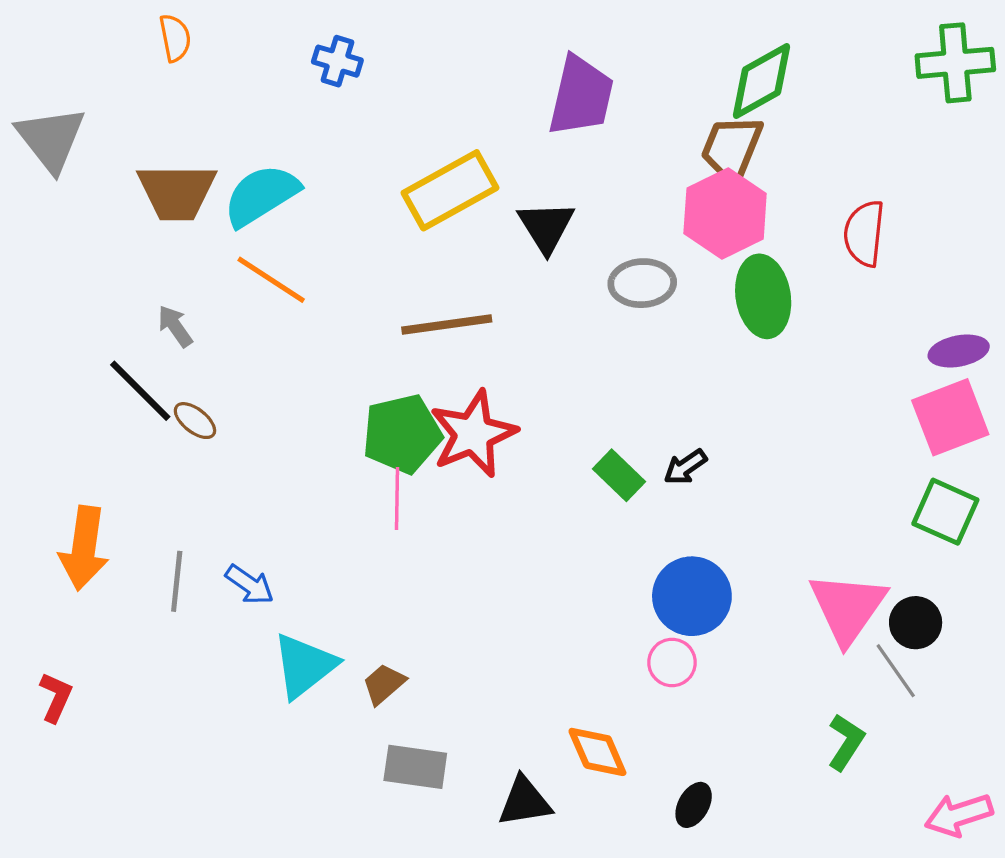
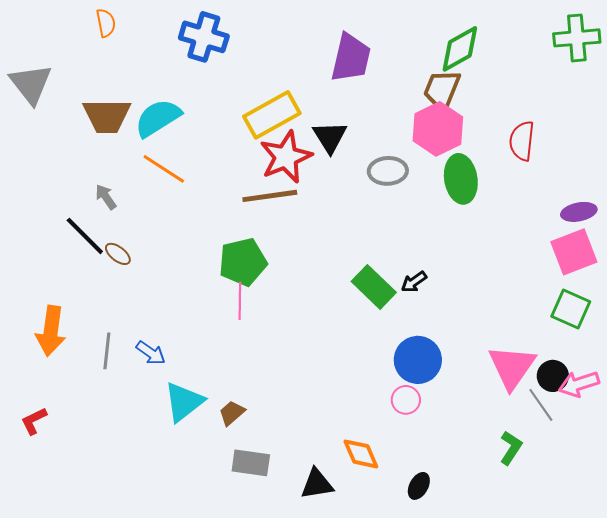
blue cross: (337, 61) -> (204, 37), size x1.6
red star: (473, 434) -> (286, 157), moved
green rectangle: (619, 475) -> (374, 287), size x1.4
red L-shape: (56, 697) -> (34, 421), turned -140
pink arrow: (959, 815) -> (579, 384), moved

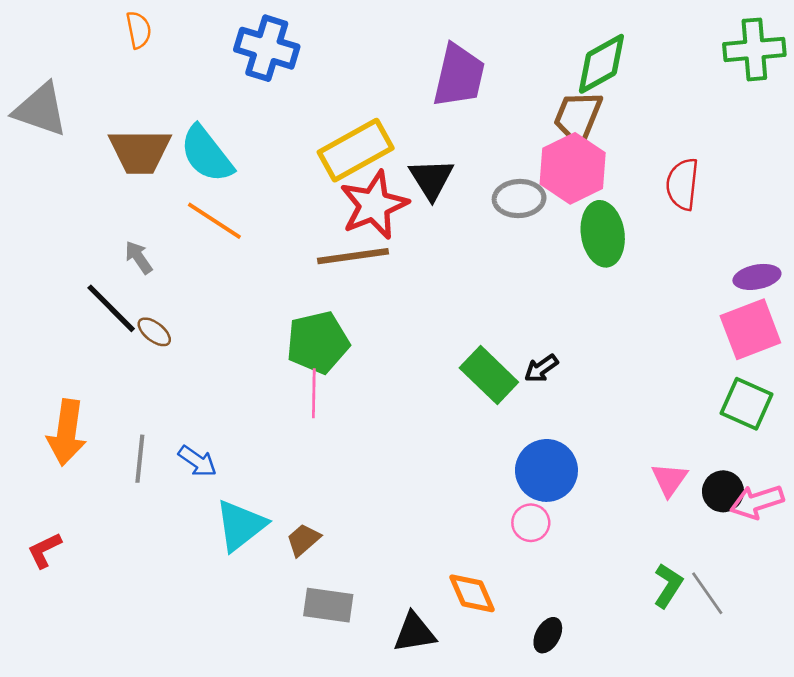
gray triangle: (31, 84) -> (41, 110), turned -33
cyan semicircle: (158, 118) -> (207, 154), turned -96
gray ellipse: (388, 171) -> (519, 199), moved
pink triangle: (512, 367) -> (669, 480), size x0.6
gray line: (541, 405) -> (707, 593), moved

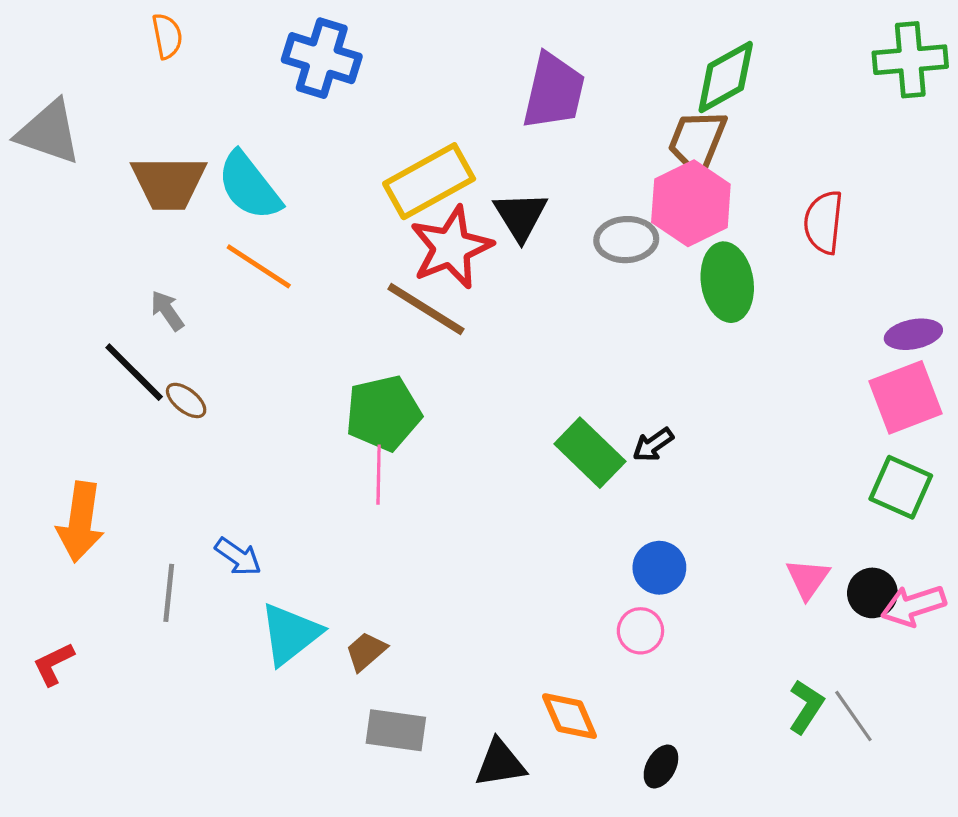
brown line: (353, 256) -> (426, 309), turned 40
gray line: (140, 459) -> (169, 593), moved
blue circle: (546, 470) -> (659, 568), size x0.7

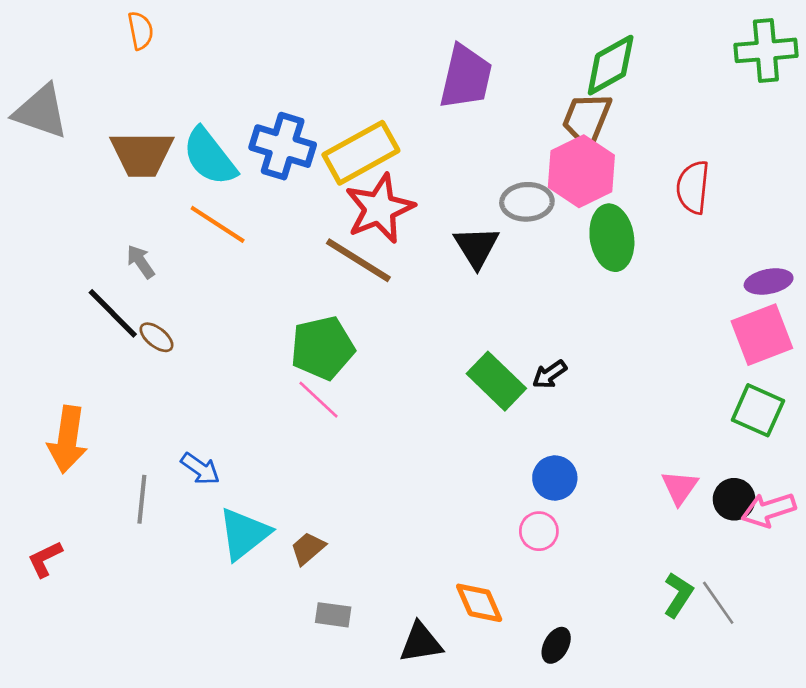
blue cross: (322, 58) -> (283, 146), moved
black triangle: (521, 216) -> (476, 247), moved
pink line: (379, 475) -> (318, 400), turned -48
gray rectangle: (396, 730) -> (333, 615), size x0.7

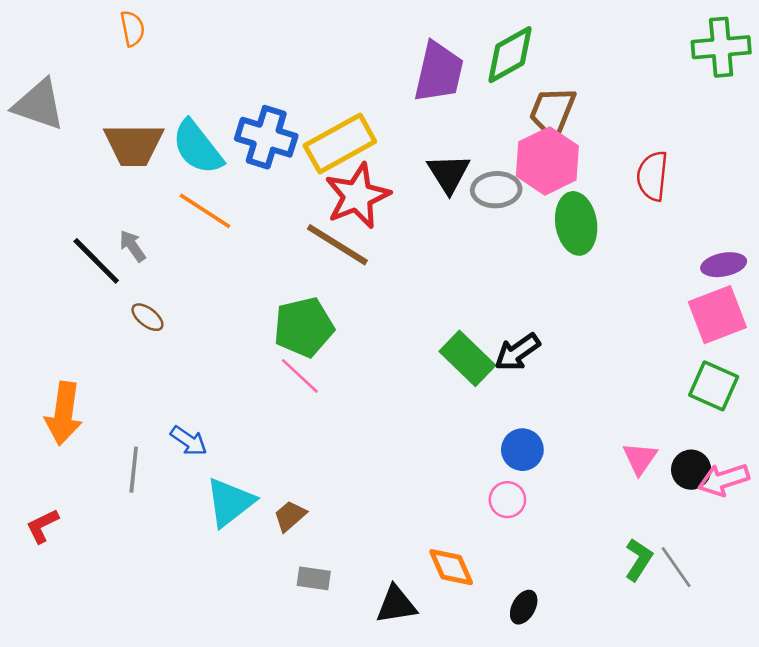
green diamond: (611, 65) -> (510, 55), moved
black triangle: (476, 247) -> (449, 173), moved
black line: (113, 313) -> (96, 261), moved
black arrow: (550, 374) -> (517, 352), size x1.4

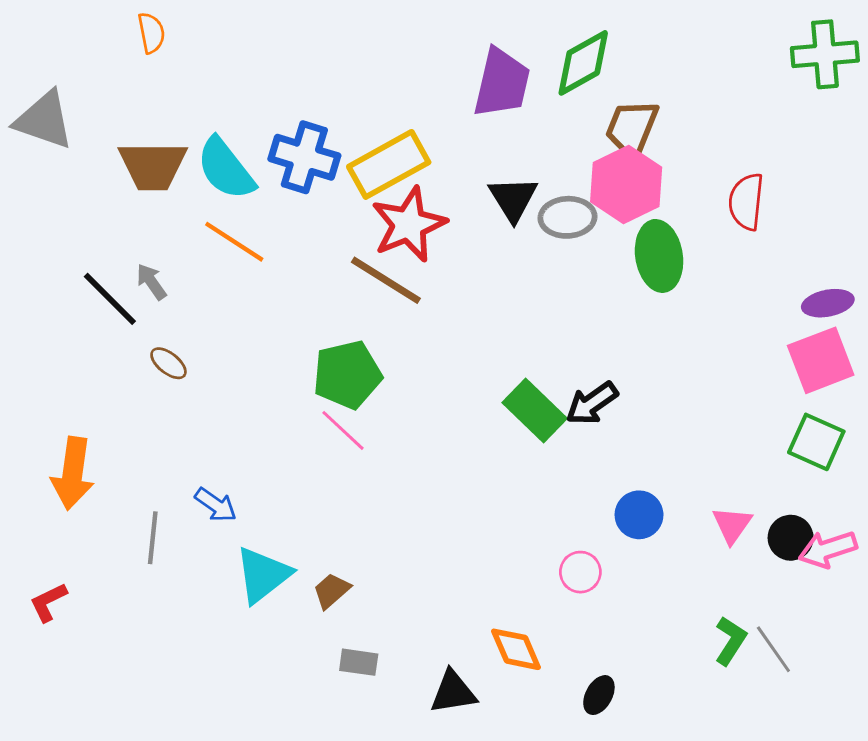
blue circle: (522, 450) -> (639, 515), moved

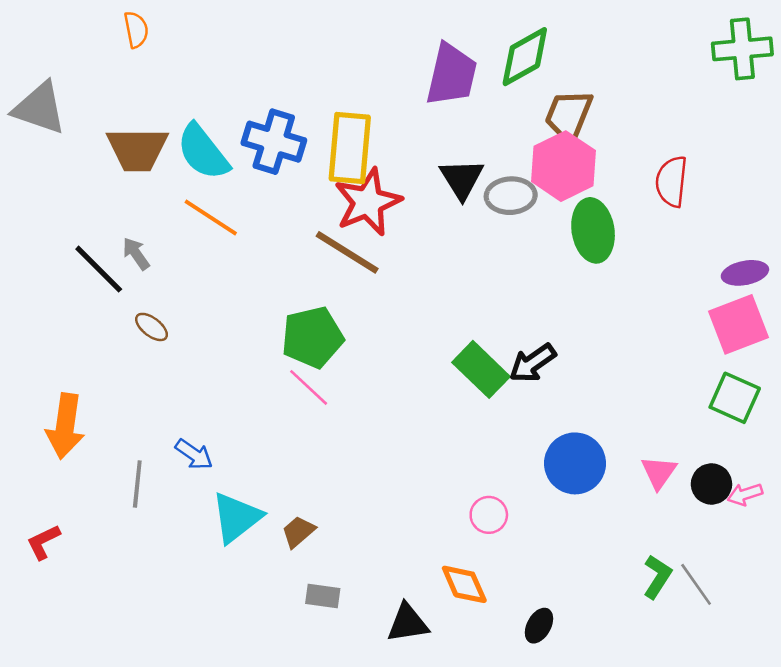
yellow rectangle: (389, 164) -> (350, 148), turned -56
blue circle: (639, 515) -> (575, 463), size x1.4
pink arrow: (828, 549) -> (745, 494), size x0.7
pink circle: (580, 572) -> (489, 515), moved

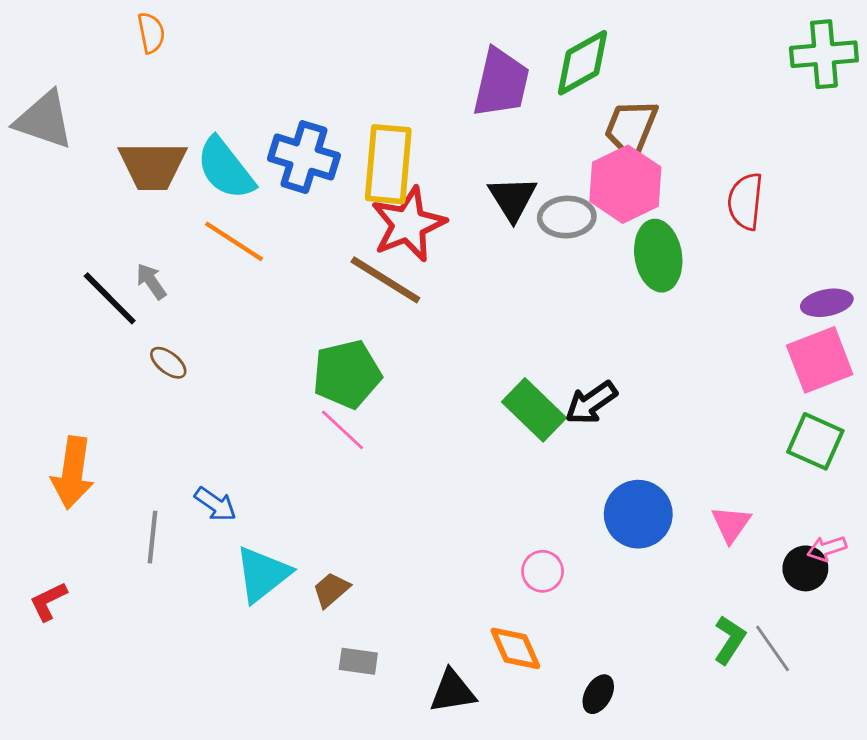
black circle: (711, 484) -> (805, 568), moved

